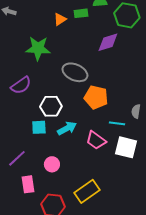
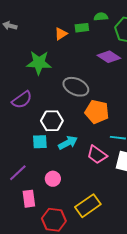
purple diamond: (108, 42) -> (109, 57), turned 50

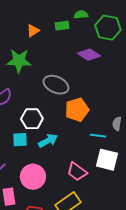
orange triangle: (61, 34) -> (33, 31), moved
orange pentagon: (97, 112) -> (77, 110), turned -30
pink trapezoid: (97, 155) -> (77, 172), moved
pink circle: (53, 179) -> (33, 177), size x1.6

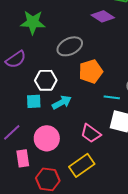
gray ellipse: (56, 85) -> (70, 46), turned -50

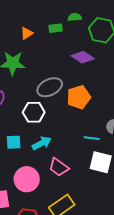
orange pentagon: (91, 71) -> (79, 97), moved
white hexagon: (46, 80) -> (34, 112), moved
pink trapezoid: (91, 133) -> (59, 167), moved

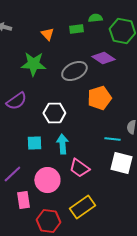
orange triangle: (27, 33) -> (47, 34), turned -40
gray ellipse: (50, 87) -> (74, 71), moved
cyan arrow: (42, 143) -> (62, 144), turned -66

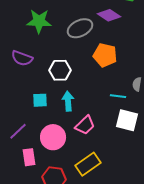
orange pentagon: (99, 98) -> (105, 55), turned 30
purple semicircle: (16, 101) -> (22, 58), turned 55
pink trapezoid: (79, 168) -> (85, 125), turned -80

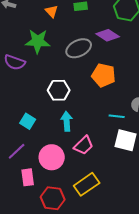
purple semicircle: (22, 58) -> (15, 62), moved
cyan square: (40, 100) -> (28, 121), moved, turned 35

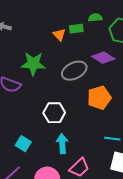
orange triangle: (52, 11) -> (59, 35), moved
orange pentagon: (104, 75) -> (99, 98), turned -30

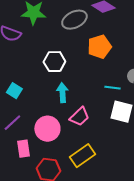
cyan square: (23, 144) -> (14, 91), moved

